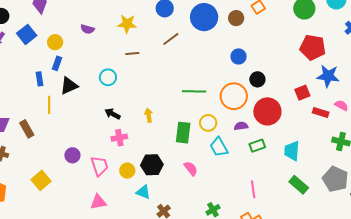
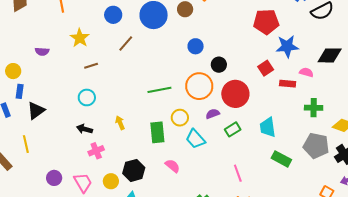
yellow star: (127, 24) -> (80, 38), turned -30
cyan circle: (108, 77) -> (87, 97), moved
yellow line: (49, 105) -> (26, 144), moved

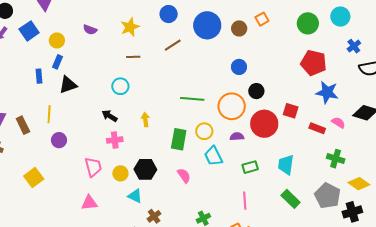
red square: (266, 68) -> (291, 111), moved, turned 35
green rectangle: (233, 129) -> (250, 167), moved
purple circle: (54, 178) -> (59, 140), moved

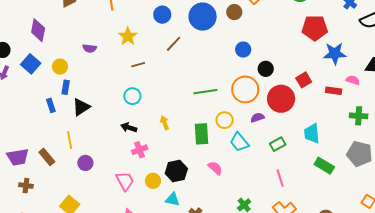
red square: (291, 111) -> (304, 80), turned -35

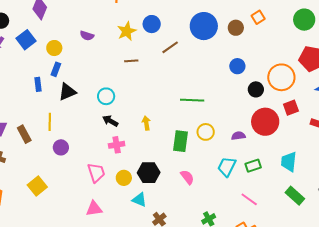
blue circle: (162, 15) -> (152, 24), moved
orange circle: (245, 89) -> (281, 77), moved
cyan circle: (132, 96) -> (106, 96), moved
cyan trapezoid: (239, 142) -> (227, 167), moved, turned 55
pink line: (280, 178) -> (249, 199), turned -48

